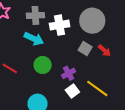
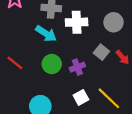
gray circle: (92, 21) -> (114, 22), size x0.7
purple cross: (69, 73) -> (77, 67), moved

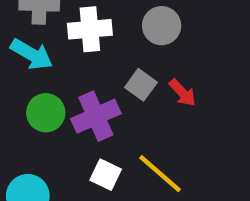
purple cross: (77, 67) -> (96, 116), size x1.5
white square: (81, 97) -> (106, 175), turned -32

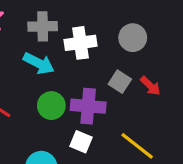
purple cross: (96, 116) -> (88, 106), turned 32
white square: (106, 175) -> (81, 142), moved

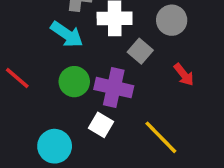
gray square: (120, 82) -> (140, 51), moved

